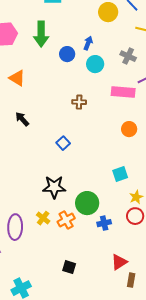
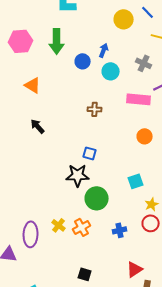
blue square: (63, 143) -> (90, 153), moved, turned -32
black star: (54, 187) -> (78, 175), moved
green circle: (87, 203) -> (97, 198), moved

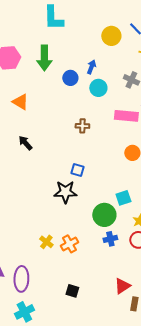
green circle: (97, 198) -> (104, 215), moved
blue cross: (120, 230) -> (110, 239), moved
purple ellipse: (31, 234) -> (21, 279), moved

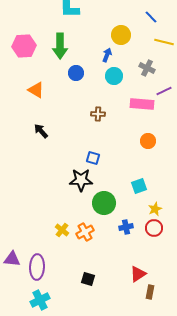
yellow circle: (111, 36) -> (121, 35), moved
blue circle: (70, 78) -> (76, 73), moved
green circle: (104, 215) -> (104, 203), moved

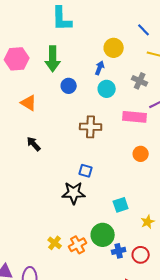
brown cross: (98, 114) -> (91, 127), size x1.5
cyan square: (139, 186) -> (121, 205), moved
green circle: (104, 203) -> (103, 235), moved
blue cross: (126, 227) -> (119, 251), moved
red circle: (154, 228) -> (141, 255), moved

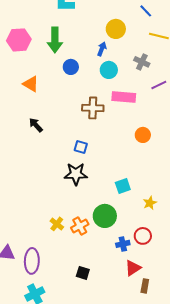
pink rectangle: (135, 117) -> (124, 97), moved
blue square: (86, 171) -> (81, 147), moved
blue cross: (119, 251) -> (123, 244), moved

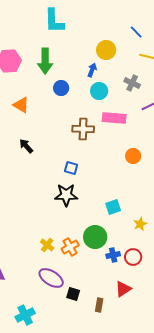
blue cross: (123, 244) -> (113, 255), moved
purple ellipse: (32, 261) -> (51, 278), moved, turned -60
brown rectangle: (145, 286) -> (99, 305), moved

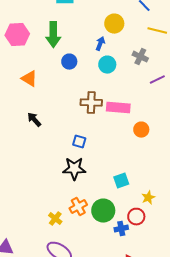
pink rectangle: (114, 118) -> (118, 108), moved
orange cross: (70, 247) -> (78, 207), moved
red circle: (133, 257) -> (136, 217), moved

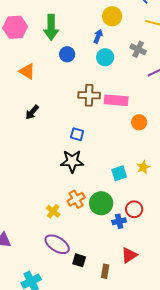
black arrow: (34, 120) -> (32, 112), turned -98
yellow star: (148, 198) -> (143, 167), moved

